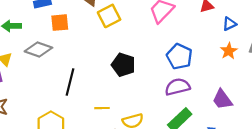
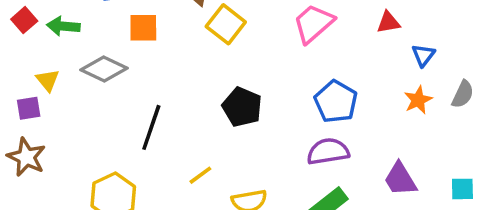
yellow square: (109, 16) -> (226, 24), turned -30
blue triangle: (229, 24) -> (423, 55), turned -32
yellow line: (102, 108) -> (200, 175), turned -40

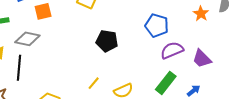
black line: (151, 127) -> (19, 68), moved
purple semicircle: (328, 151) -> (172, 50), moved

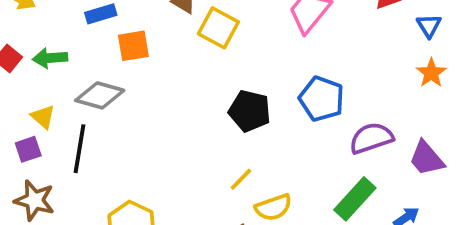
blue pentagon: (157, 26) -> (322, 99), moved
yellow line: (94, 83) -> (241, 179), moved

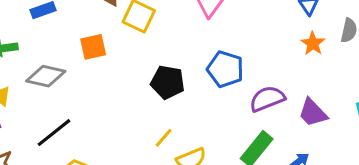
orange square: (133, 46) -> (93, 47), moved
black line: (79, 149) -> (54, 133), moved, turned 45

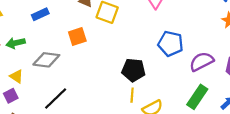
black pentagon: (168, 82) -> (134, 70), moved
yellow line: (164, 138) -> (132, 95), turned -32

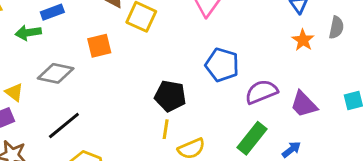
green arrow: (16, 43) -> (28, 33), moved

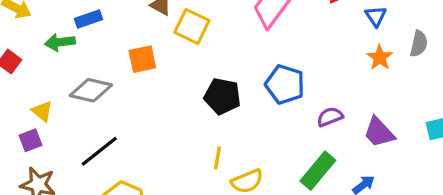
purple semicircle: (261, 92) -> (330, 117), size x0.7
black pentagon: (170, 96) -> (222, 96), moved

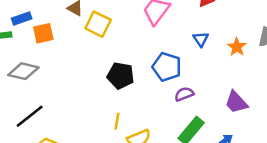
blue triangle: (376, 16) -> (201, 39), moved
orange square: (142, 59) -> (43, 33), moved
purple semicircle: (330, 117) -> (184, 94), moved

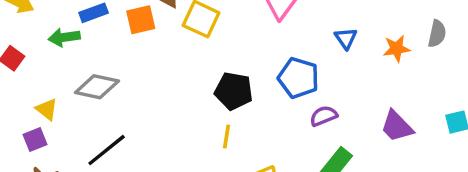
orange square: (43, 33) -> (141, 20), moved
orange star: (237, 47) -> (397, 49), turned 30
yellow line: (117, 121) -> (227, 136), moved

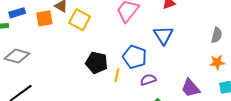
blue triangle: (346, 38) -> (163, 35), size x1.5
orange star: (397, 49) -> (217, 62), moved
yellow line: (227, 136) -> (117, 75), moved

